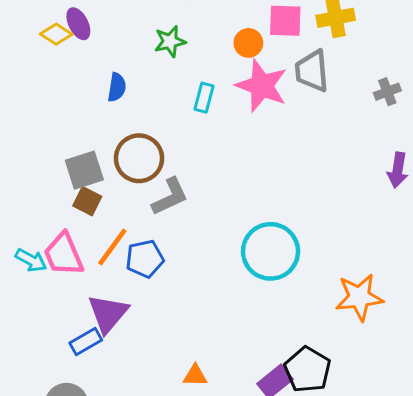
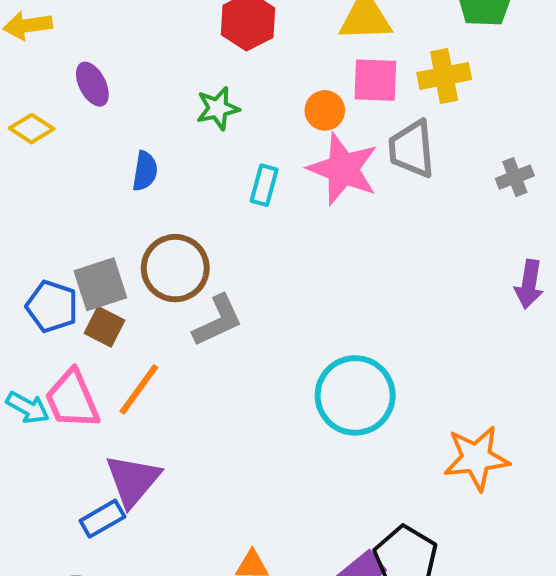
yellow diamond: (56, 34) -> (32, 129), moved
blue pentagon: (145, 259) -> (52, 306), moved, turned 30

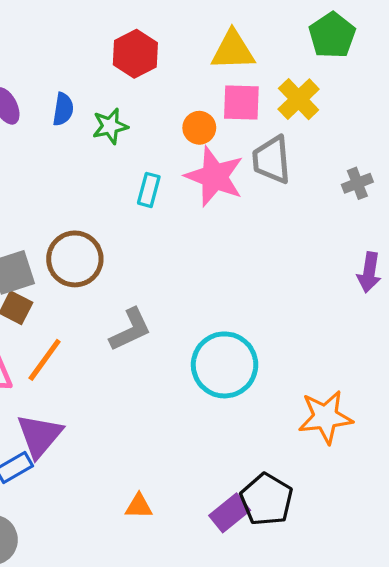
yellow cross: (444, 76) -> (299, 99), turned -33
blue semicircle: (145, 171) -> (63, 109), moved
gray L-shape: (218, 321) -> (130, 330), moved

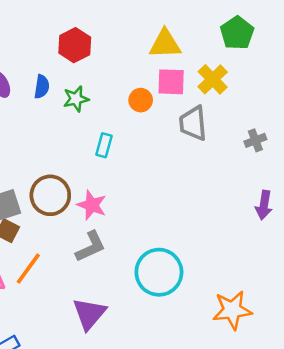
red hexagon: (135, 54) -> (75, 45), moved
pink star: (214, 177) -> (92, 205), moved, size x0.7
purple triangle: (40, 436) -> (89, 314), moved

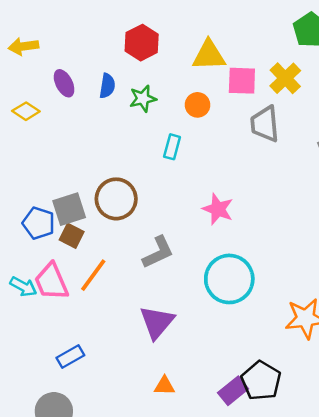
yellow triangle: (165, 44) -> (209, 55), moved
orange circle: (141, 100) -> (197, 105), moved
pink star: (92, 205) -> (218, 209), moved

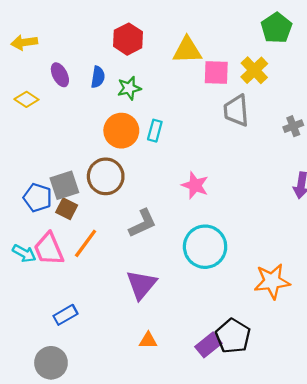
orange circle: (197, 105) -> (121, 131), moved, size x1.6

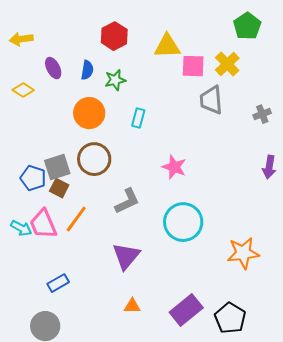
orange circle: (121, 131) -> (89, 113), moved
black pentagon: (233, 336) -> (230, 318), moved
purple rectangle: (208, 345) -> (186, 310), size x1.4

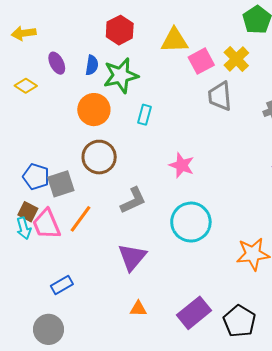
pink square: (193, 66) -> (201, 61), turned -30
green star: (115, 80) -> (121, 75), size x1.6
gray square: (57, 167) -> (61, 184), moved
brown square: (59, 188) -> (28, 212), moved
cyan arrow: (21, 228) -> (24, 228), turned 45

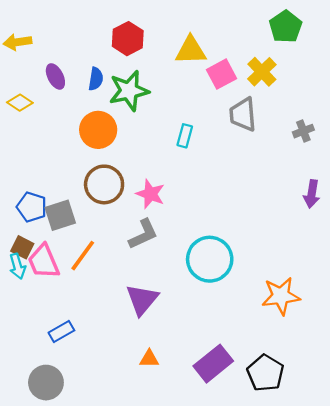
cyan rectangle: (144, 115) -> (185, 136), moved
pink star: (182, 165) -> (150, 194), moved

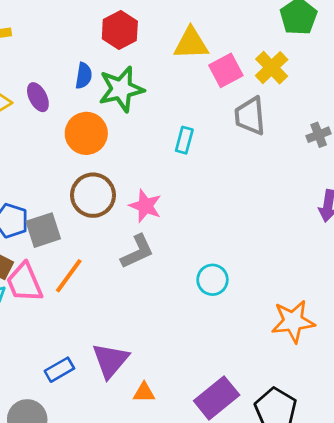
purple ellipse: (55, 76) -> (38, 97), moved
cyan circle: (210, 259) -> (212, 280), size x0.6
purple triangle: (142, 299) -> (110, 360), moved
blue rectangle: (61, 332) -> (59, 370), moved

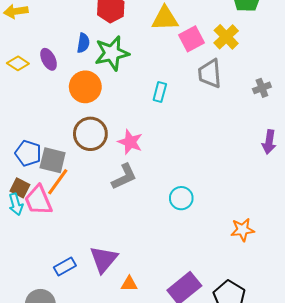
gray square: (43, 230) -> (53, 160), turned 32
orange line: (69, 276) -> (58, 182), moved
orange star: (293, 321) -> (243, 230), size x0.7

